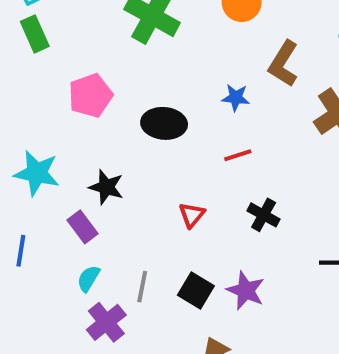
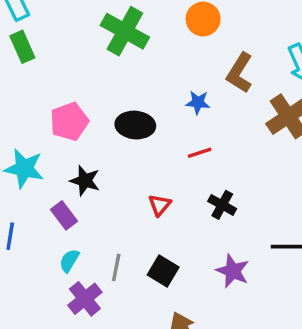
pink pentagon: (90, 96) -> (69, 122), moved
purple star: (246, 291) -> (233, 271), moved

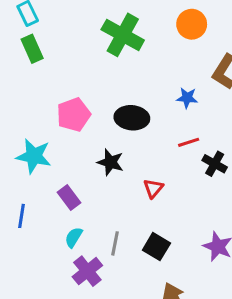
black star: (85, 181) -> (110, 162), moved
black cross: (222, 205) -> (215, 164), moved

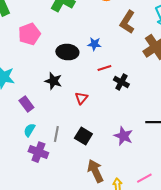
blue star: (187, 98) -> (94, 44), moved
pink pentagon: (74, 115) -> (29, 34), moved
purple cross: (87, 271) -> (38, 152), turned -30

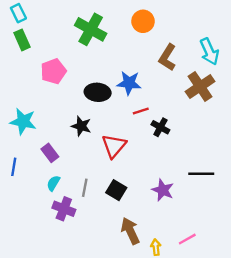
blue star: (94, 44) -> (129, 83), size x1.5
red triangle: (81, 98) -> (114, 146), size x1.6

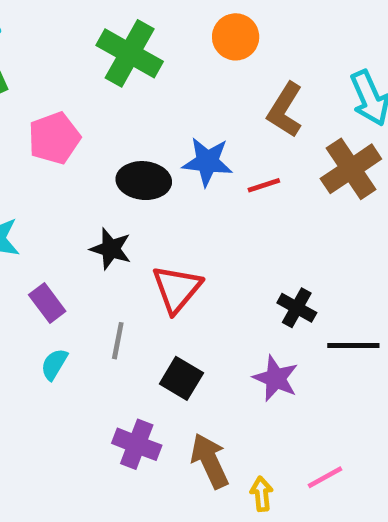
red line: (141, 111) -> (264, 185), moved
black cross: (160, 127) -> (297, 308), moved
gray line: (85, 188) -> (118, 341), moved
purple cross: (64, 209) -> (137, 444), moved

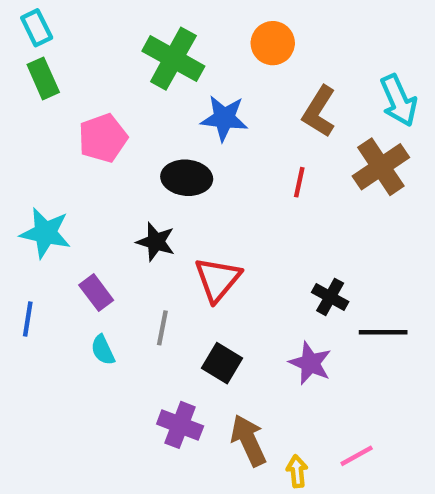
blue star: (207, 162) -> (224, 118), moved
red line: (264, 185) -> (299, 182), turned -60
cyan semicircle: (54, 364) -> (103, 350), turned -56

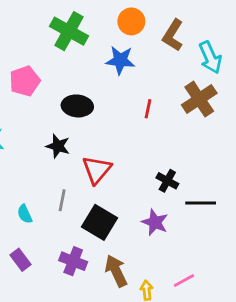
brown L-shape: (319, 112) -> (173, 35), moved
blue star: (224, 118) -> (120, 60), moved
purple rectangle: (96, 293) -> (21, 260), moved
black square: (222, 363) -> (99, 222), size x1.4

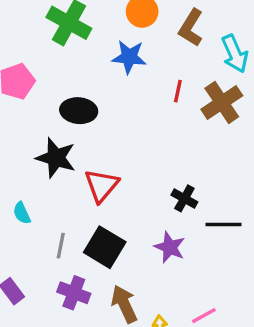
red line: (148, 109) -> (178, 91), moved
black star: (58, 146) -> (56, 158), size x1.4
gray line: (62, 200) -> (61, 246), moved
cyan semicircle: (25, 214) -> (22, 213), moved

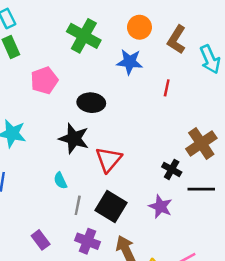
brown cross: (222, 103) -> (201, 143), moved
cyan semicircle: (22, 213) -> (60, 181), moved

